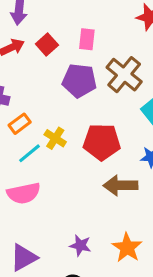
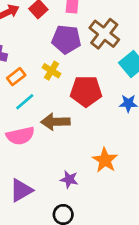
yellow cross: (55, 138) -> (52, 71), moved
brown arrow: (120, 185) -> (55, 122), moved
orange star: (127, 248) -> (105, 160), moved

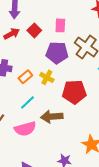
orange rectangle: (16, 77) -> (25, 77), moved

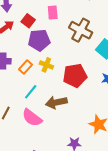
purple pentagon: (57, 53) -> (39, 40), moved
pink semicircle: (25, 129) -> (32, 118), turned 60

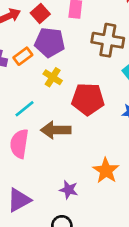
brown cross: (81, 30) -> (108, 40), turned -30
orange rectangle: (25, 67) -> (23, 56), moved
pink semicircle: (32, 118) -> (19, 144), turned 50

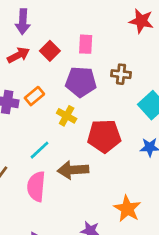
brown cross: (108, 40) -> (121, 74), size x0.6
purple pentagon: (50, 42) -> (81, 82), moved

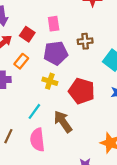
orange rectangle: (34, 96) -> (21, 61), moved
red pentagon: (104, 136) -> (82, 91), turned 30
brown arrow: (73, 170) -> (63, 122), turned 70

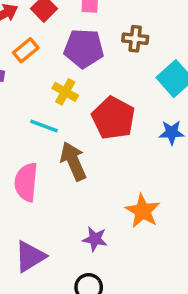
cyan line: (34, 111) -> (44, 126), moved, turned 63

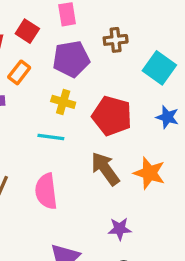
blue star: (172, 132) -> (167, 117), turned 30
brown arrow: (73, 161) -> (105, 169), moved
orange star: (143, 211) -> (149, 173), moved

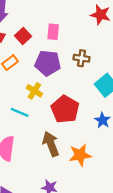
orange star: (149, 173) -> (80, 155), turned 30

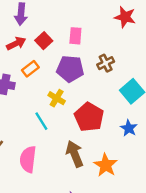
brown cross: (81, 58) -> (106, 63), turned -35
cyan line: (20, 112) -> (41, 121), turned 36
orange star: (80, 155) -> (106, 165), turned -30

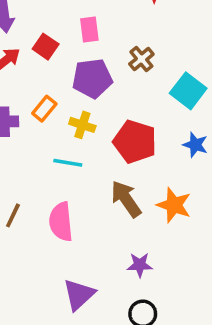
orange rectangle: (30, 69) -> (44, 109), moved
cyan line: (41, 121) -> (68, 163), turned -36

